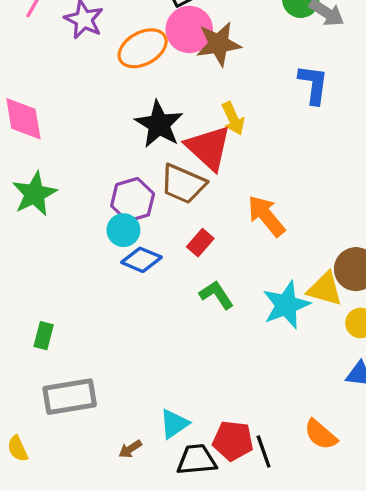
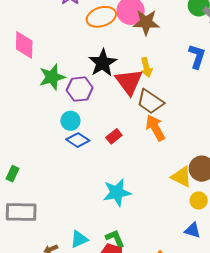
brown trapezoid: (183, 184) -> (150, 102), moved
green star: (35, 194) -> (52, 77), moved
purple hexagon: (133, 200) -> (80, 89), moved
green L-shape: (217, 295) -> (115, 238), moved
cyan star: (286, 305) -> (117, 192), moved

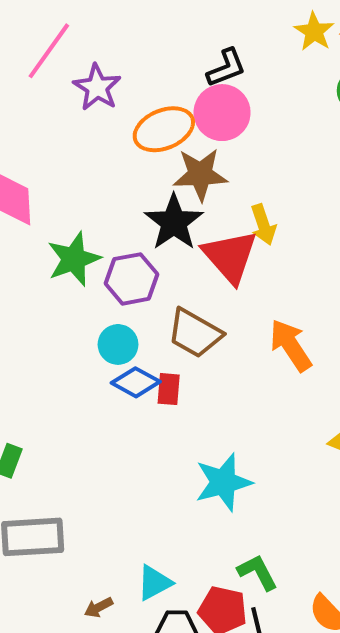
brown star: (146, 22) -> (200, 174), moved
brown trapezoid: (150, 102) -> (195, 333), moved
red rectangle: (114, 136) -> (169, 389), moved, turned -42
green L-shape: (115, 238) -> (258, 572), moved

